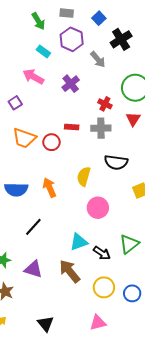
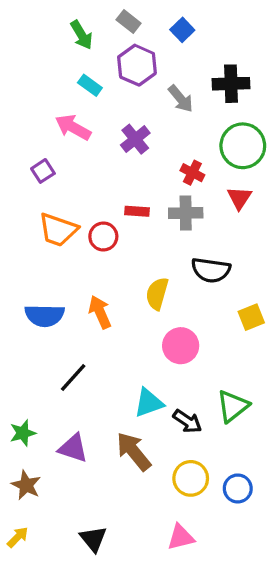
gray rectangle: (67, 13) -> (129, 21), turned 32
black cross: (121, 39) -> (231, 84), moved, turned 30

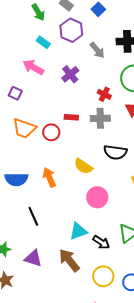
purple square: (43, 171) -> (15, 93), turned -32
yellow semicircle: (157, 294) -> (83, 166), turned -72
black line: (73, 378) -> (33, 216), turned -66

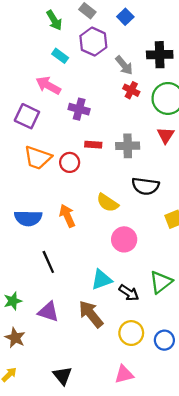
purple cross: (70, 74) -> (79, 109), moved, turned -36
purple square: (15, 93) -> (27, 116), size x1.5
red cross: (104, 94) -> (131, 90), moved

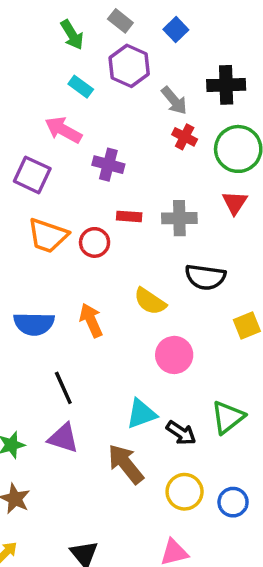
purple triangle: (48, 312) -> (63, 438), moved

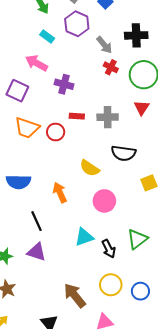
orange arrow: (91, 320) -> (60, 192), moved
black arrow: (181, 433) -> (109, 249), turned 30
brown arrow: (126, 464) -> (75, 295), moved

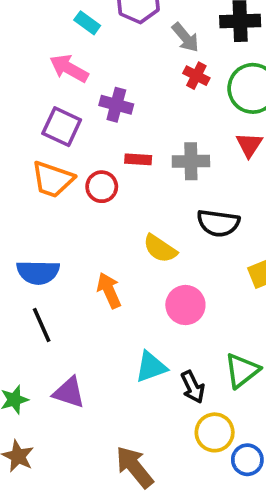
purple square: (17, 91) -> (62, 127), moved
black line: (36, 221) -> (42, 325), moved
yellow circle: (111, 285) -> (215, 432), moved

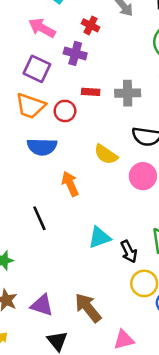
red cross: (196, 76) -> (91, 25), moved
blue semicircle: (38, 272) -> (42, 147), moved
pink circle: (185, 305) -> (143, 176), moved
black line: (42, 325) -> (39, 218), moved
purple triangle: (69, 392) -> (42, 305), moved

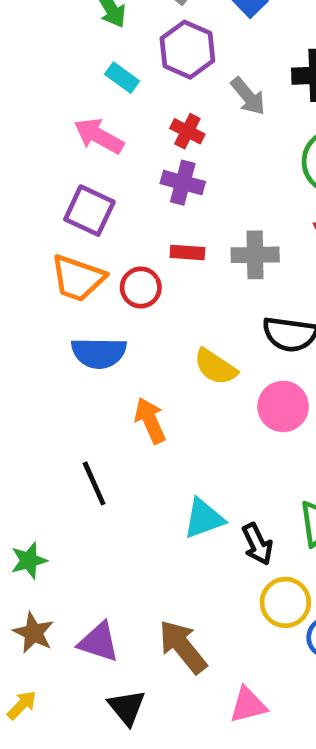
purple cross: (75, 53) -> (183, 183), moved

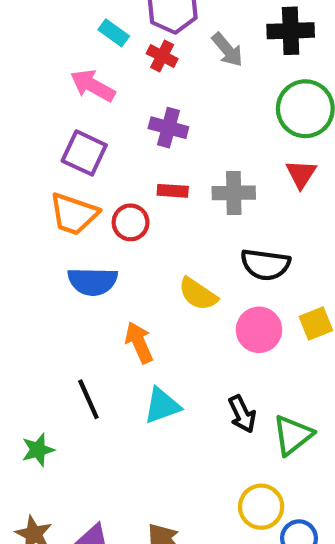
red cross: (187, 131) -> (162, 56), moved
cyan triangle: (204, 518) -> (162, 406), moved
black arrow: (257, 544) -> (242, 414), moved
green star: (29, 560) -> (38, 450), moved

